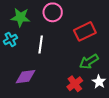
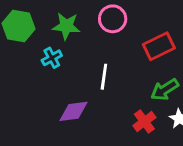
white line: (41, 45) -> (104, 77), moved

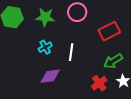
cyan cross: (52, 58) -> (45, 47), moved

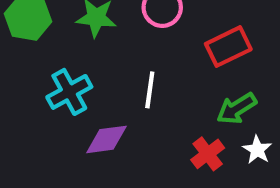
cyan cross: (45, 47) -> (69, 92), moved, size x1.5

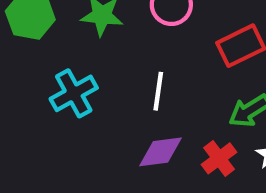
purple diamond: (106, 139) -> (160, 152), moved

